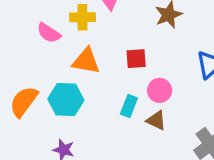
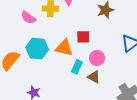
orange triangle: (86, 61) -> (64, 48), moved
cyan hexagon: (66, 100) -> (37, 49), moved

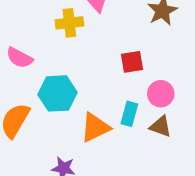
pink semicircle: (28, 18) -> (20, 58), moved
orange triangle: (64, 48) -> (95, 127), moved, turned -30

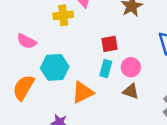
cyan rectangle: (129, 114) -> (106, 69), moved

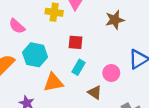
red square: (109, 44) -> (75, 42), moved
pink circle: (131, 67) -> (111, 73), moved

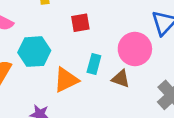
cyan rectangle: (78, 67) -> (94, 64), moved
pink circle: (111, 73) -> (135, 49), size x1.5

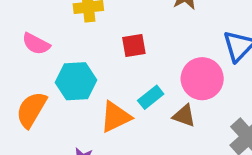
cyan rectangle: (94, 64) -> (151, 97), turned 36

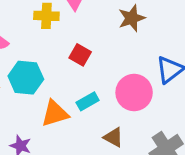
red square: (134, 45) -> (80, 55), turned 30
brown triangle: (184, 116) -> (114, 137), moved

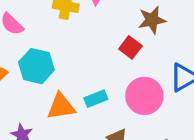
red square: (80, 55) -> (130, 47), moved

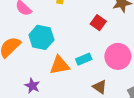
red square: (130, 47) -> (98, 23), moved

